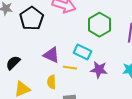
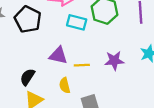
cyan rectangle: (82, 52) -> (77, 22), moved
black semicircle: (13, 63) -> (27, 77), moved

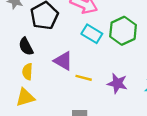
black semicircle: (27, 77) -> (26, 46), moved, turned -78
yellow semicircle: (65, 85) -> (27, 72), moved

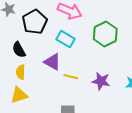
cyan rectangle: (92, 34) -> (65, 39), moved

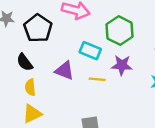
cyan rectangle: (65, 39) -> (90, 51), moved
yellow line: (71, 77) -> (97, 79), moved
purple star: (101, 81) -> (122, 65), moved

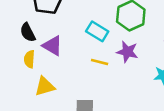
purple triangle: (64, 71) -> (52, 46), moved
yellow triangle: (32, 114) -> (45, 86), moved

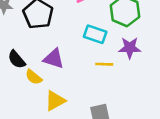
black semicircle: (28, 32) -> (17, 59), moved
yellow semicircle: (29, 59) -> (34, 77), turned -42

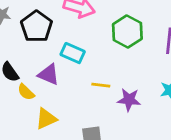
cyan rectangle: (95, 34) -> (73, 53), moved
purple star: (130, 48) -> (129, 100), moved

